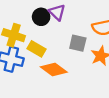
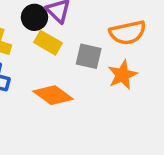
yellow rectangle: (37, 49) -> (48, 43), moved

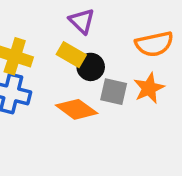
black circle: (34, 17) -> (91, 67), moved
gray square: (89, 56) -> (114, 92), moved

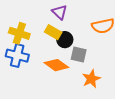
orange star: (149, 88) -> (91, 79), moved

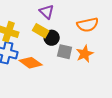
orange diamond: (56, 65) -> (31, 63), moved
orange star: (91, 79) -> (85, 54), moved

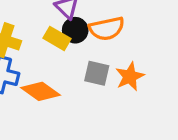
orange semicircle: (88, 25) -> (107, 29), moved
black circle: (52, 38) -> (75, 30), moved

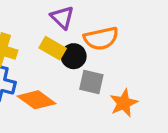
black circle: (75, 30) -> (74, 56), moved
orange star: (130, 76) -> (124, 103), moved

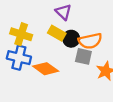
orange semicircle: (101, 38) -> (90, 41), moved

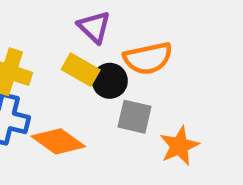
orange semicircle: (90, 41) -> (148, 58), moved

